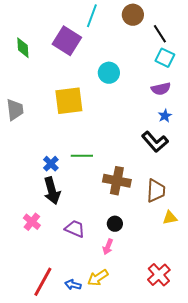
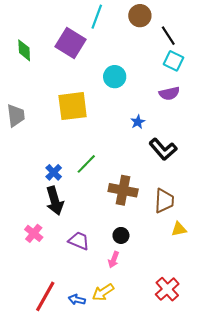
blue star: (165, 116) -> (138, 122), moved
green line: (82, 156) -> (86, 164), turned -45

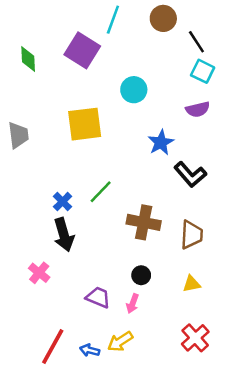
blue star: (138, 122) -> (161, 143), size x1.5
yellow triangle: (179, 229) -> (192, 284), moved
purple trapezoid: (79, 241) -> (98, 297), moved

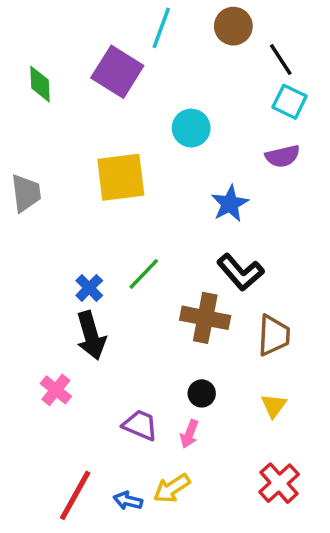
black L-shape: (190, 174) -> (240, 272), moved
yellow triangle: (192, 284) -> (274, 406), turned -42

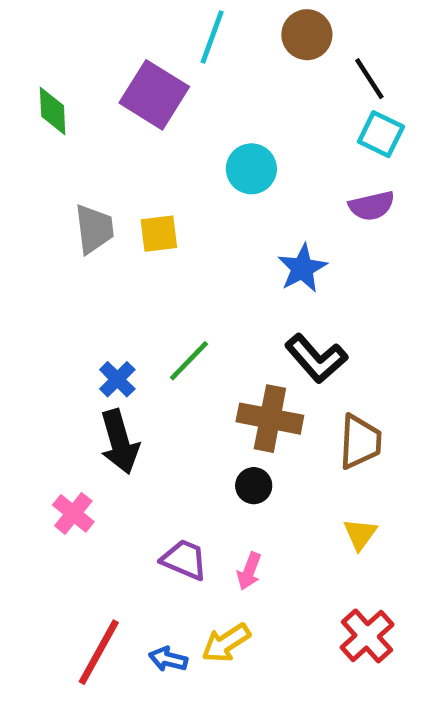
yellow square: (121, 177) -> (159, 234), size x0.6
gray trapezoid: (26, 193) -> (94, 229), moved
black circle: (202, 393) -> (254, 486), moved

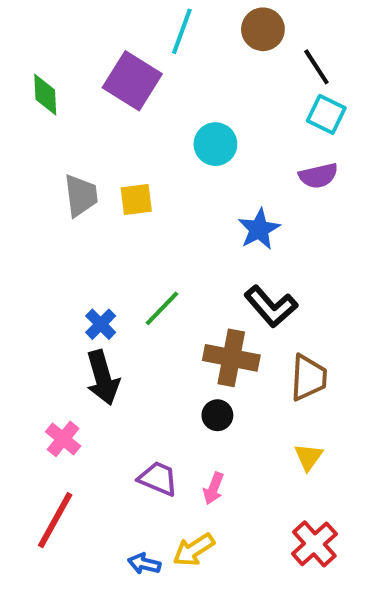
red line: (99, 652) -> (55, 520), moved

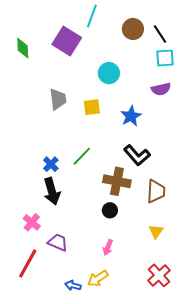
brown circle: (263, 29) -> (133, 29), moved
cyan square: (326, 114) -> (165, 58), turned -30
gray trapezoid: (81, 196) -> (58, 99), moved
yellow square: (136, 199) -> (92, 107), moved
purple trapezoid: (158, 479) -> (58, 242), moved

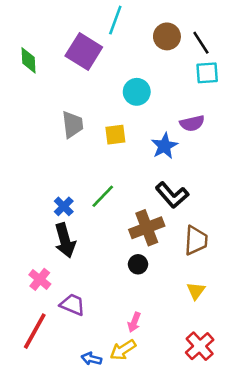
purple semicircle: (161, 89) -> (192, 123), moved
brown cross: (117, 181) -> (147, 228), turned -32
pink arrow: (108, 247) -> (134, 322), moved

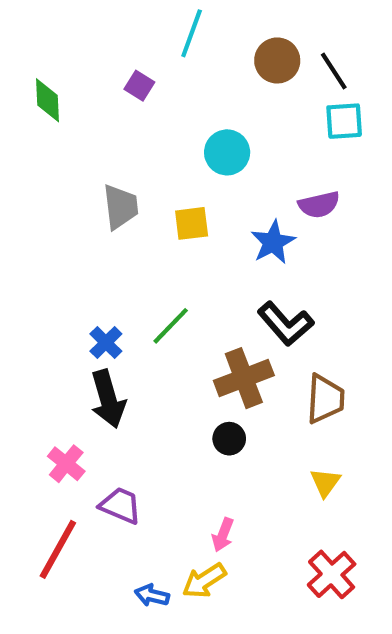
purple square: (84, 52) -> (139, 86), size x0.5

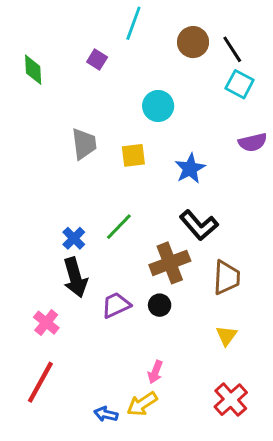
cyan square: (344, 121) -> (240, 84), turned 32
purple semicircle: (319, 205) -> (253, 142), moved
purple trapezoid: (121, 505) -> (116, 305), moved, turned -48

